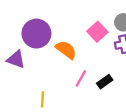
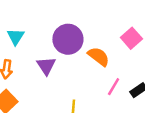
purple triangle: (16, 59) -> (46, 66), turned 36

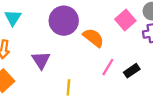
purple triangle: (46, 66) -> (41, 60), moved

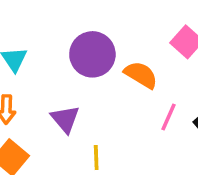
yellow line: (68, 87) -> (96, 158), moved

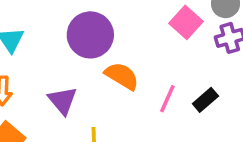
orange semicircle: (141, 75) -> (122, 76), moved

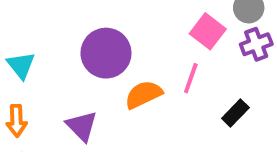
orange semicircle: (122, 76) -> (143, 95), turned -52
pink line: (167, 99) -> (191, 78), moved

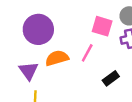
pink square: (208, 31) -> (102, 26), turned -30
purple triangle: (82, 126) -> (29, 71), moved

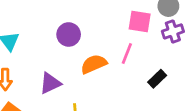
purple circle: (38, 29) -> (69, 34), size x0.7
purple triangle: (29, 71) -> (50, 83), moved, turned 48

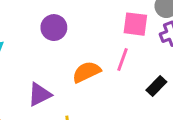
purple circle: (69, 34) -> (54, 28), moved

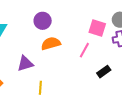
orange semicircle: (86, 72) -> (51, 43), moved

